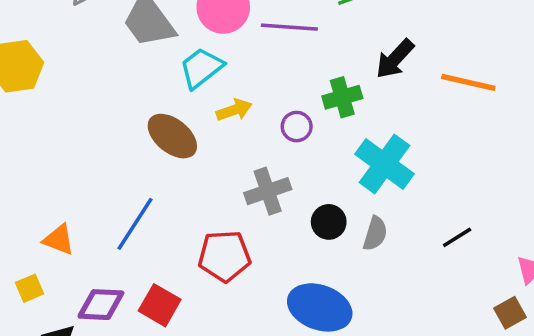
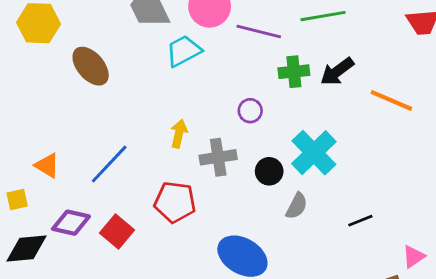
green cross: (342, 97) -> (294, 72), moved
yellow arrow: (234, 110) -> (179, 134), moved, turned -68
brown ellipse: (172, 136) -> (91, 66), moved
black circle: (329, 222) -> (269, 171), moved

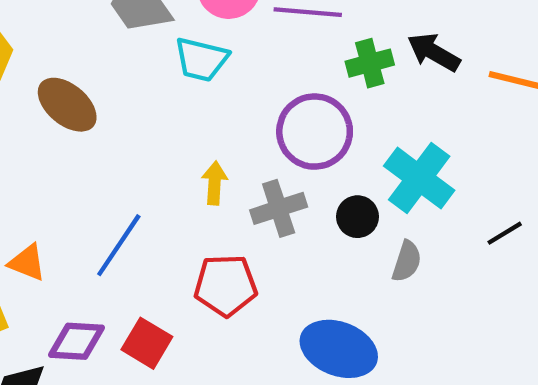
cyan trapezoid: (184, 51) -> (201, 59), turned -129
black arrow: (337, 72) -> (434, 52), turned 76
purple circle: (250, 111) -> (315, 132), size x2.0
black line: (360, 221) -> (505, 233), moved

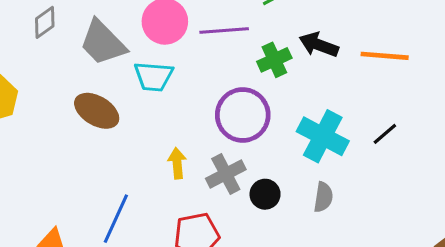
brown ellipse: (67, 105) -> (97, 111), moved
black circle: (357, 217) -> (265, 194), moved
black line: (505, 233) -> (385, 134), moved

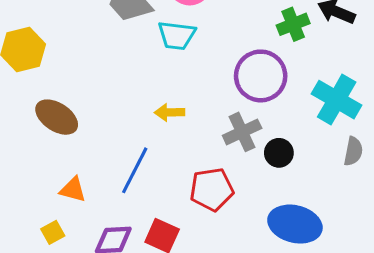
brown ellipse: (97, 111) -> (57, 117), moved
yellow arrow: (177, 163) -> (170, 112), moved, turned -88
gray semicircle: (323, 197) -> (353, 151), moved

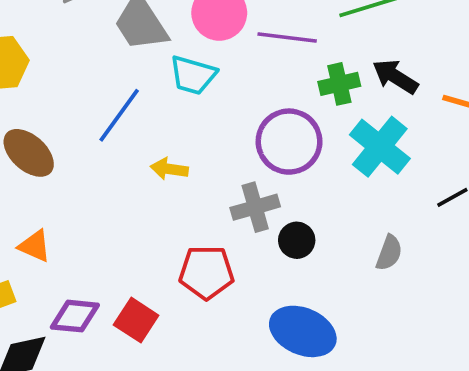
cyan cross: (337, 100) -> (380, 147), moved
blue line: (135, 170) -> (119, 115), moved

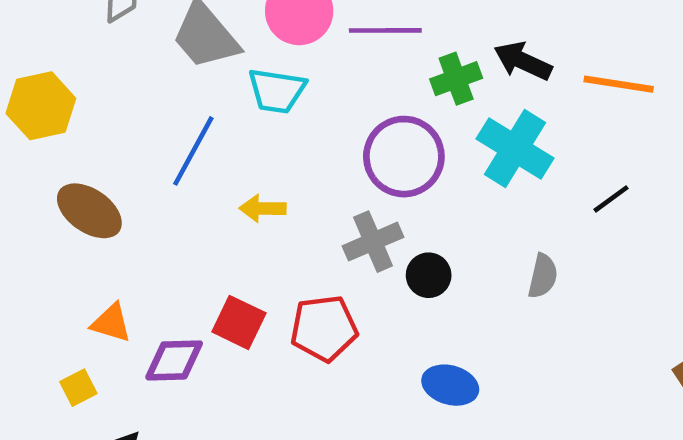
purple diamond: (75, 316) -> (174, 360), moved
red square: (136, 320) -> (239, 322), moved
blue ellipse: (303, 331) -> (450, 385), size x0.7

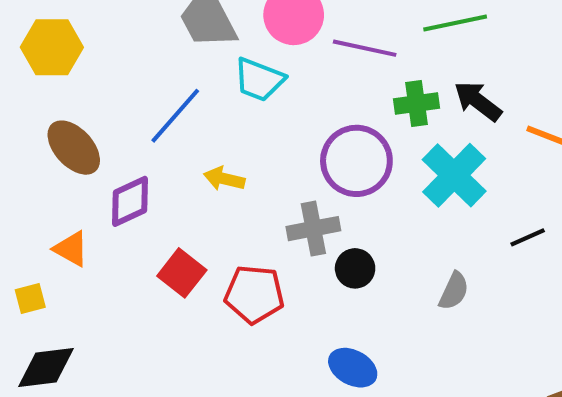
purple diamond: (174, 360) -> (130, 201), moved, turned -36

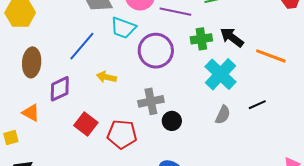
brown ellipse: (74, 148) -> (32, 62), turned 48
purple circle: (356, 161) -> (156, 51), moved
gray semicircle: (454, 291) -> (223, 115), moved

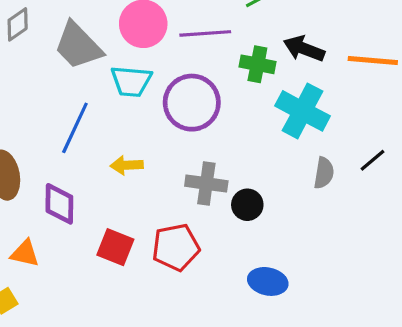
green cross: (201, 39) -> (257, 64), turned 35
purple diamond: (60, 89) -> (59, 204), turned -48
gray cross: (151, 101) -> (206, 184), turned 35
black line: (257, 105) -> (372, 160), moved

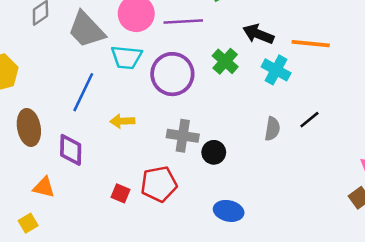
green cross: (257, 64) -> (225, 61), moved, turned 30
cyan cross: (303, 111) -> (276, 70), moved, size x0.7
red square: (115, 247) -> (121, 193), moved, size x0.7

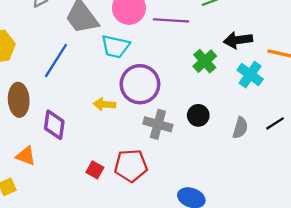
black arrow: (258, 34) -> (238, 40), turned -36
purple circle: (172, 74) -> (140, 84), moved
blue line: (83, 92) -> (56, 61), moved
black circle: (214, 152) -> (198, 115), moved

